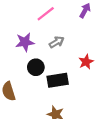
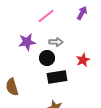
gray arrow: (57, 42) -> (56, 42), turned 32
black circle: (36, 67) -> (47, 58), moved

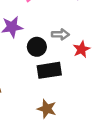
gray arrow: (56, 42) -> (60, 34), moved

